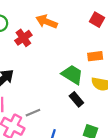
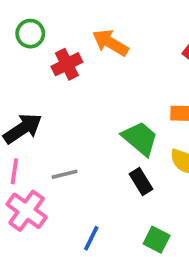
gray line: (33, 113) -> (65, 174), moved

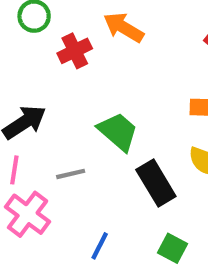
green trapezoid: (140, 139) -> (118, 132), moved
black rectangle: (141, 181) -> (156, 183), size x1.5

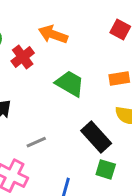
green trapezoid: (118, 132) -> (70, 84), moved
green square: (173, 248) -> (106, 169), moved

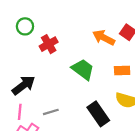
orange arrow: (53, 34) -> (104, 38), moved

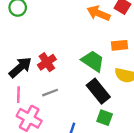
red cross: (49, 44) -> (47, 62), moved
green trapezoid: (83, 69) -> (93, 61), moved

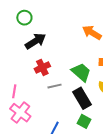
black arrow: (20, 67) -> (35, 41), moved
gray line: (50, 93) -> (55, 86), moved

